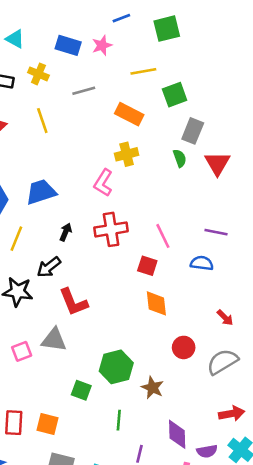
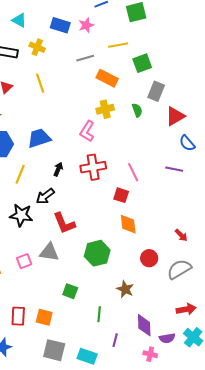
gray line: (84, 91) -> (85, 58), moved
green semicircle: (180, 158) -> (137, 110), moved
red triangle: (217, 163) -> (175, 116), turned 30
blue semicircle: (202, 263) -> (187, 143), moved, turned -138
green hexagon: (116, 367) -> (97, 253), moved

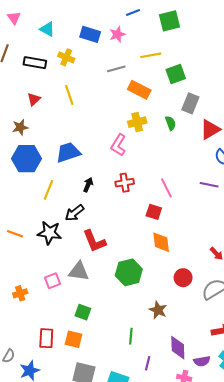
red cross: (93, 167) -> (125, 183), size x0.7
green square: (70, 291) -> (83, 312), moved

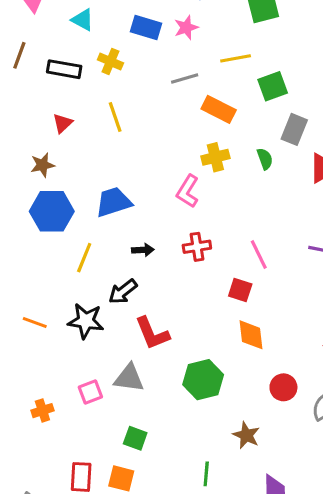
black arrow: (88, 185) -> (143, 250), turned 64

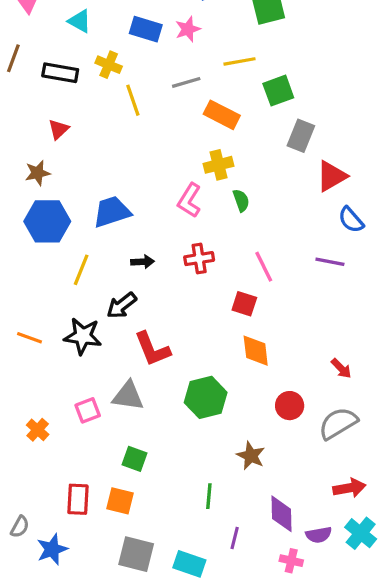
yellow line: (115, 117) -> (133, 100), moved
green semicircle: (265, 159) -> (241, 200), moved
orange cross: (42, 411) -> (38, 430), turned -30

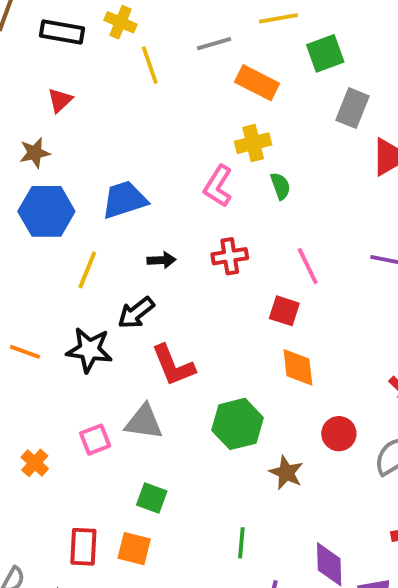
brown star: (251, 456) -> (286, 473), moved

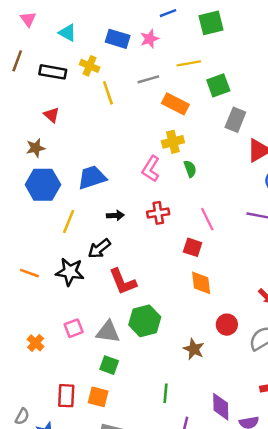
red triangle: (60, 100) -> (52, 115), turned -35
gray triangle: (144, 422) -> (108, 332), moved
green hexagon: (237, 424) -> (145, 321), moved

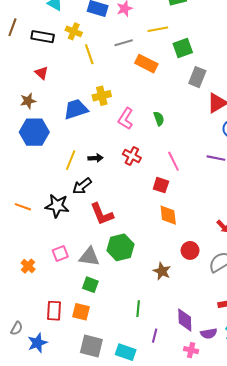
yellow cross: (173, 142) -> (102, 96), moved
blue trapezoid: (92, 177) -> (76, 109), moved
red cross: (158, 213) -> (132, 156), turned 36
yellow line: (69, 222) -> (71, 160), moved

